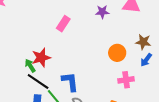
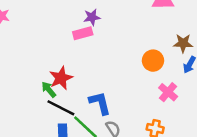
purple star: (102, 12) -> (92, 17), moved
pink rectangle: (63, 24) -> (83, 33), turned 49
pink cross: (126, 80) -> (168, 92), turned -35

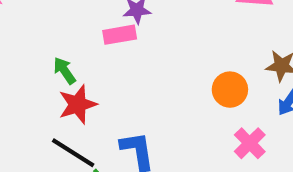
green arrow: (49, 89) -> (64, 71), moved

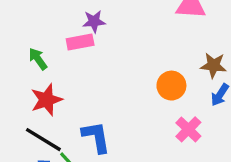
green arrow: (64, 71) -> (38, 59), moved

